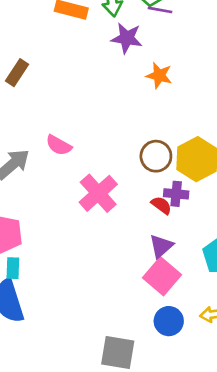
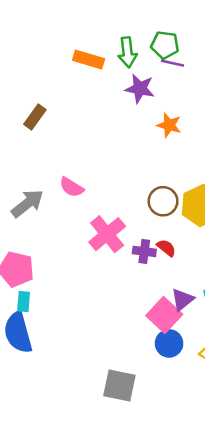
purple cross: (176, 194) -> (144, 251), moved
purple triangle: (161, 246) -> (182, 300), moved
blue circle: (169, 321) -> (169, 343), moved

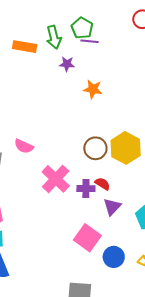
green pentagon: (165, 45) -> (82, 28), turned 30
purple star: (140, 89) -> (67, 64), size x0.7
purple triangle: (182, 300) -> (112, 207), moved
pink square: (164, 315) -> (87, 238), moved

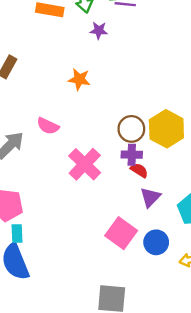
orange star: (93, 89) -> (79, 79), moved
purple cross: (86, 189) -> (132, 155), moved
blue circle: (114, 257) -> (156, 242), moved

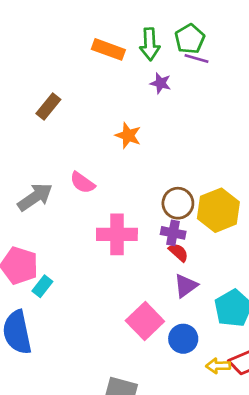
pink cross: (85, 164) -> (117, 234), turned 36
cyan rectangle: (17, 234) -> (42, 286), moved, turned 30

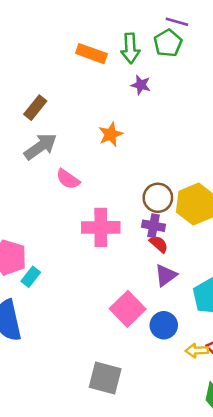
purple line: (196, 58) -> (177, 22), moved
orange star: (128, 135) -> (111, 134), turned 30
gray arrow: (35, 197) -> (40, 147), moved

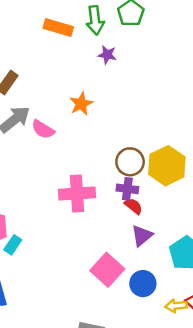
pink semicircle: (68, 179) -> (43, 129), moved

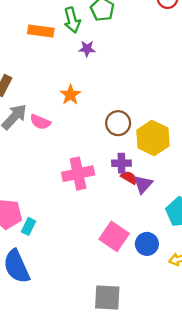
brown circle: (130, 162) -> (118, 123), moved
purple triangle: (142, 236) -> (143, 184), moved

